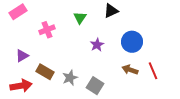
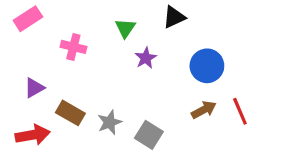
pink cross: (47, 30) -> (73, 47), turned 35
purple star: (97, 45) -> (146, 58), moved
brown arrow: (130, 70) -> (204, 110), turned 133

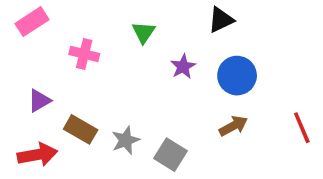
black triangle: (174, 17) -> (221, 20), moved
purple star: (146, 58) -> (183, 67), moved
red line: (240, 111) -> (302, 128), moved

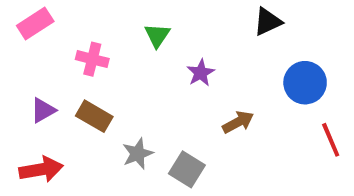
black triangle: (221, 20) -> (268, 22), moved
blue circle: (237, 76) -> (305, 83), moved
brown arrow: (233, 126) -> (238, 122), moved
brown rectangle: (81, 129) -> (94, 116), moved

